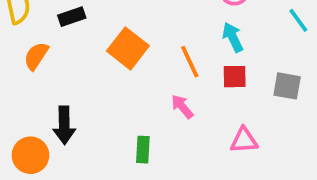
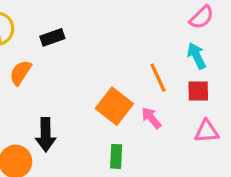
orange square: (128, 48) -> (114, 106), moved
pink triangle: (244, 140) -> (207, 131), moved

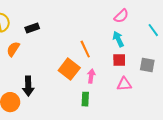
orange line: (158, 78) -> (85, 49), moved
pink arrow: (151, 118) -> (91, 76), turned 48
green rectangle: (116, 156) -> (85, 99), moved

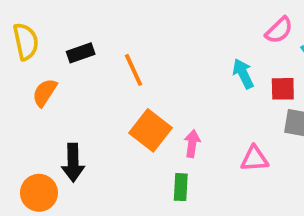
pink semicircle: (121, 16) -> (279, 30), moved
orange line: (85, 49) -> (133, 70), moved
red square: (119, 60) -> (283, 89), moved

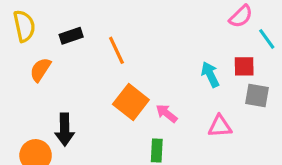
cyan arrow: (243, 74) -> (210, 75), moved
pink arrow: (192, 144) -> (167, 113), turned -60

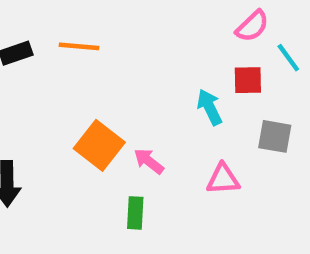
orange line: (116, 50) -> (79, 46), moved, turned -60
red square: (244, 66) -> (248, 80), moved

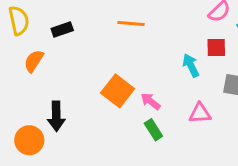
orange line: (79, 46) -> (131, 24), moved
green rectangle: (135, 213) -> (153, 130), moved, turned -36

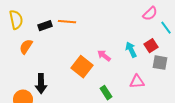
orange line: (131, 24) -> (67, 22), moved
red square: (216, 47) -> (151, 46), moved, turned -32
pink arrow: (150, 101) -> (104, 56), moved

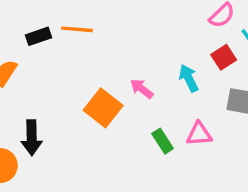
red square: (151, 46) -> (224, 57), moved
green rectangle: (106, 93) -> (163, 141), moved

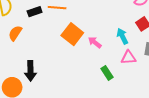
orange square: (103, 108) -> (72, 34), moved
pink triangle: (199, 134) -> (129, 58), moved

